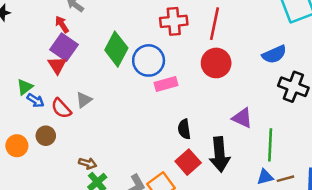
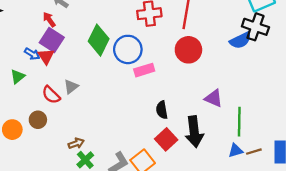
black cross: (293, 87) -> (255, 27), moved
blue arrow: (36, 100) -> (32, 54), moved
brown arrow: (88, 163) -> (76, 143), turned -35

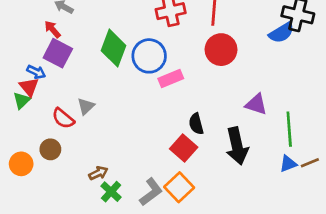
red triangle: (46, 56) -> (29, 87), moved
red square: (166, 139) -> (184, 148), moved

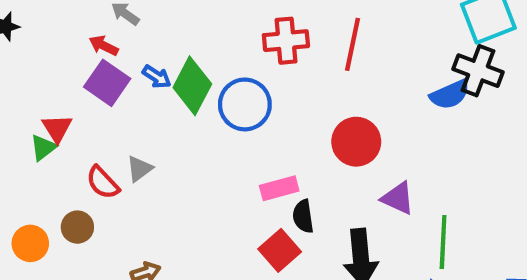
red arrow: (53, 29) -> (104, 46), turned -30
red circle: (221, 50) -> (356, 142), moved
blue arrow: (36, 72) -> (157, 77), moved
pink rectangle: (171, 79) -> (279, 188), moved

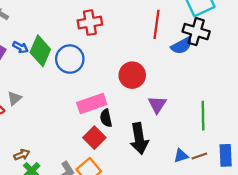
red line: (353, 44) -> (156, 24), moved
pink rectangle: (279, 188) -> (92, 104), size x1.4
purple triangle: (398, 198) -> (157, 104), turned 42
green line: (443, 242) -> (203, 116), moved

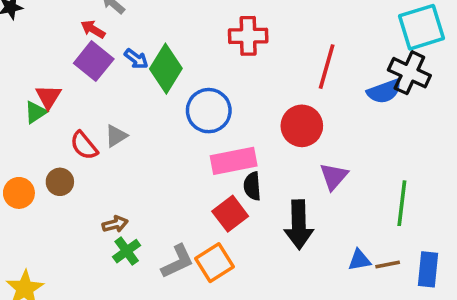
red line: (156, 24) -> (327, 67), moved
blue circle: (70, 59) -> (209, 111), moved

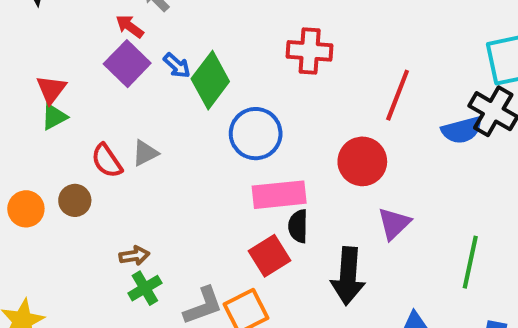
red triangle: (48, 97) -> (51, 89), moved

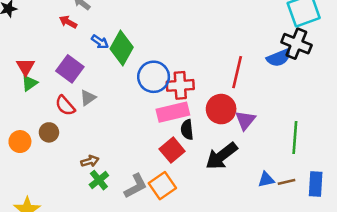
red cross: (310, 51) -> (180, 85), moved
purple square: (127, 64) -> (70, 69), moved
red line: (398, 95) -> (237, 72), moved
red circle: (362, 161) -> (221, 109), moved
black arrow: (348, 276) -> (222, 156), turned 56

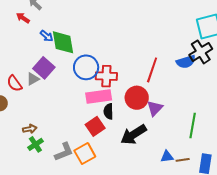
black cross: (296, 44) -> (201, 52), turned 30
green diamond: (122, 48) -> (63, 42), turned -44
purple square: (70, 69) -> (44, 68), moved

